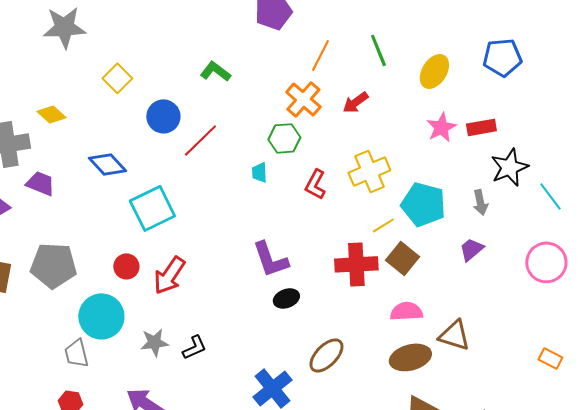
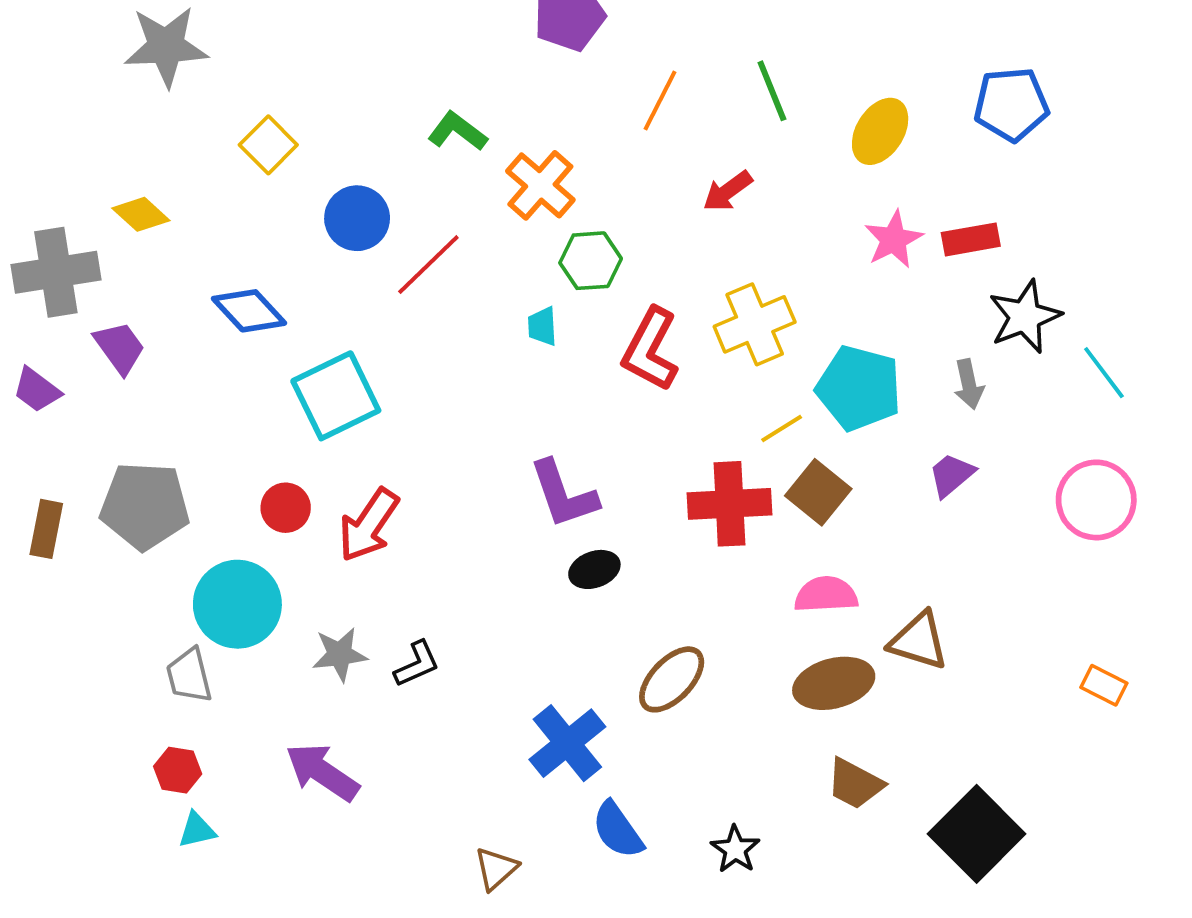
orange cross: (303, 99) -> (540, 185), moved
purple trapezoid: (40, 183) -> (120, 348), turned 32
red L-shape: (315, 184) -> (650, 349), size x1.4

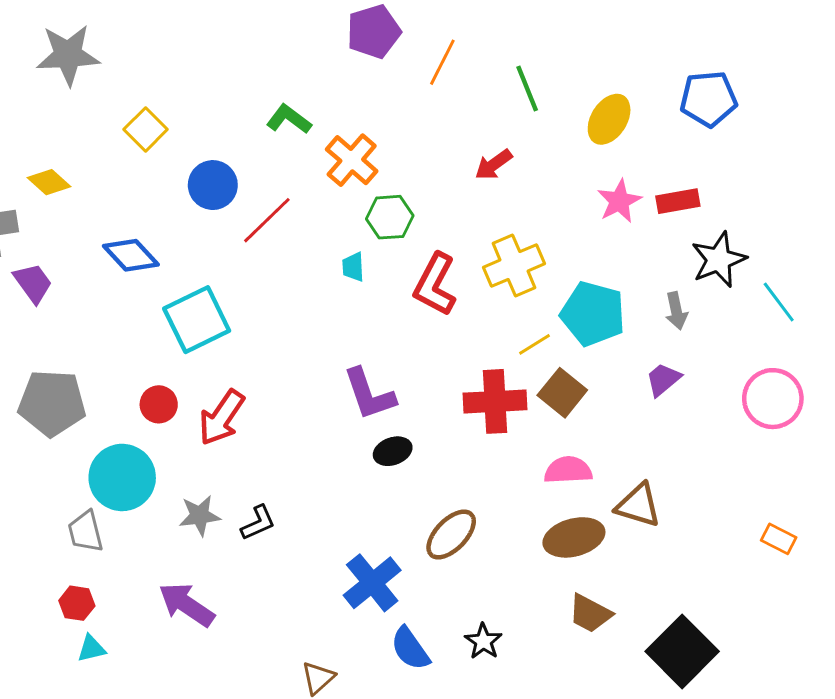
orange line: (660, 100) -> (442, 62), moved
black star: (735, 849) -> (483, 641), moved

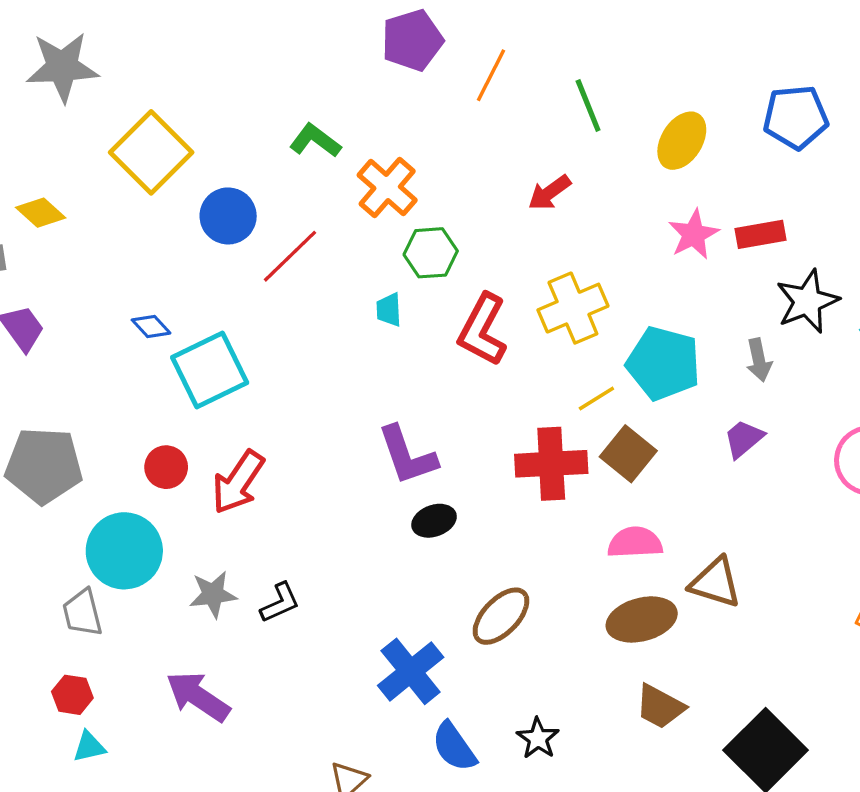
yellow square: (146, 129) -> (151, 152), size x1.6
blue diamond: (131, 255) -> (151, 326), moved, size x0.6

